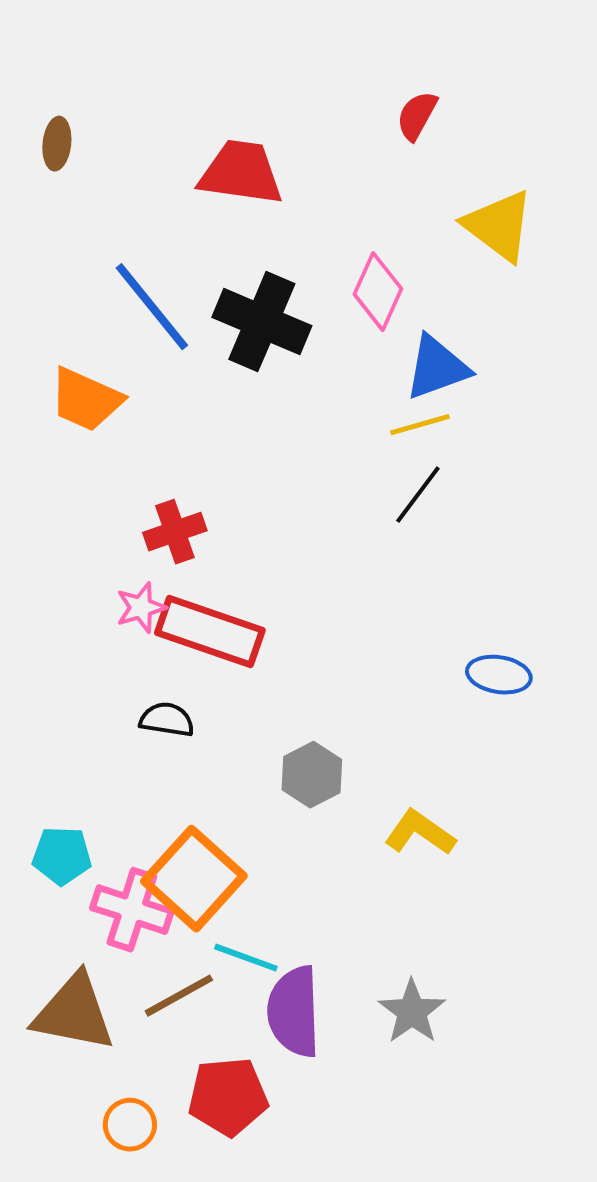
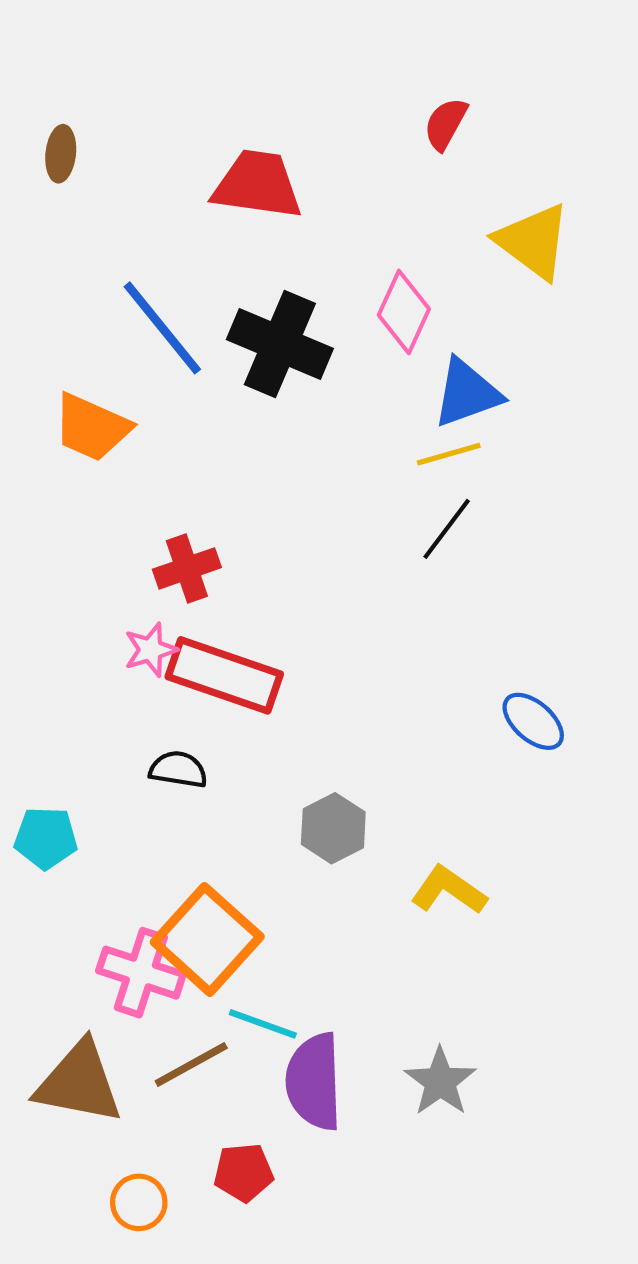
blue ellipse: (499, 675) -> (533, 721), turned 32
cyan pentagon: (62, 856) -> (46, 838), moved
red pentagon: (228, 1097) -> (244, 1172), size x0.7

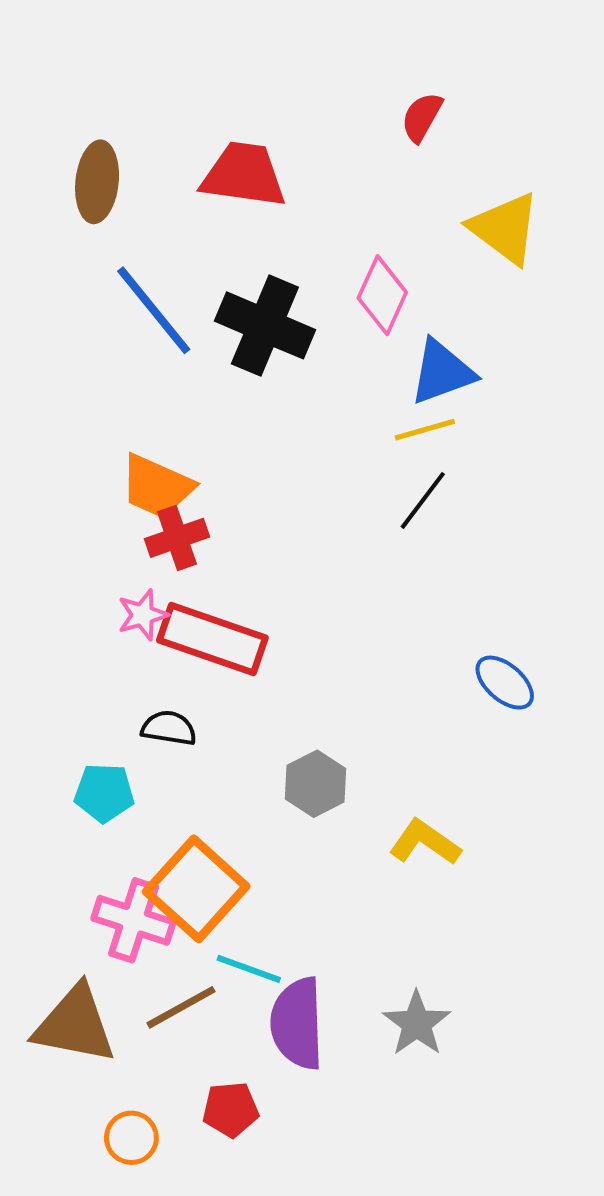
brown ellipse: (61, 154) -> (97, 182), moved, size x1.5
orange trapezoid: (92, 427) -> (157, 486), moved
cyan pentagon: (46, 838) -> (104, 793), moved

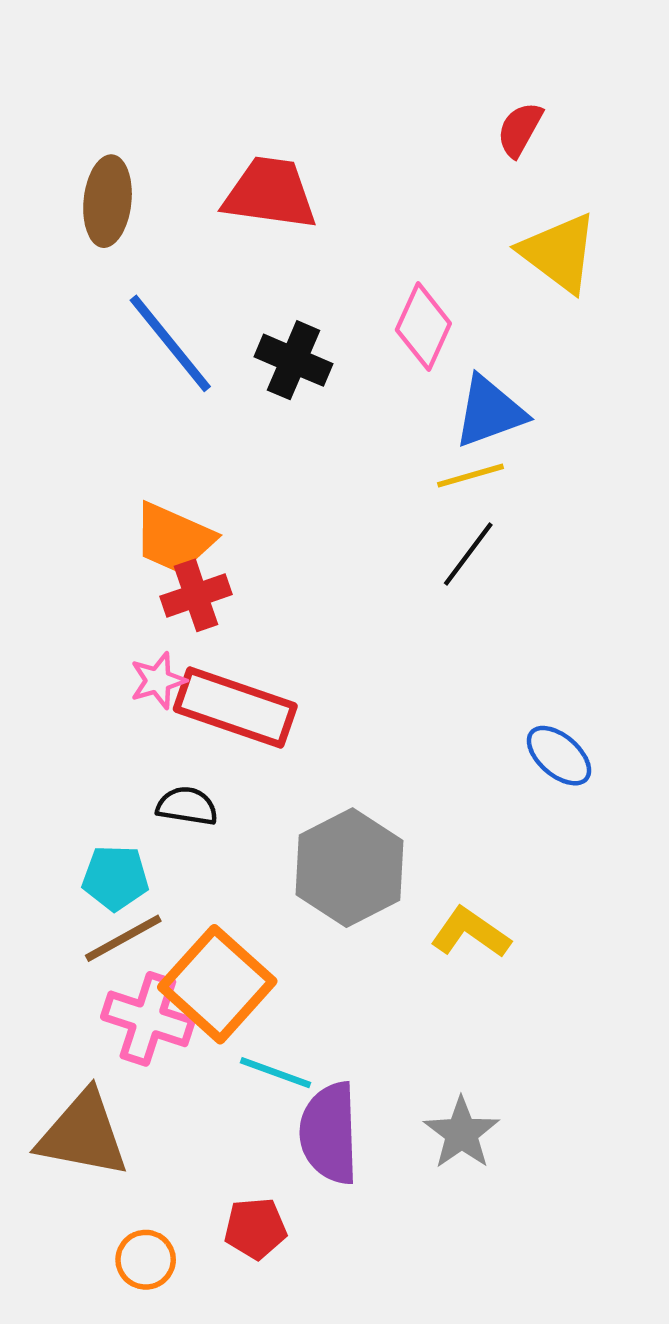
red semicircle: (422, 117) -> (520, 129), moved
black cross: (265, 325) -> (293, 360), size x0.7
gray hexagon: (316, 784) -> (349, 868), size x1.6
brown line: (181, 1007) -> (123, 938), moved

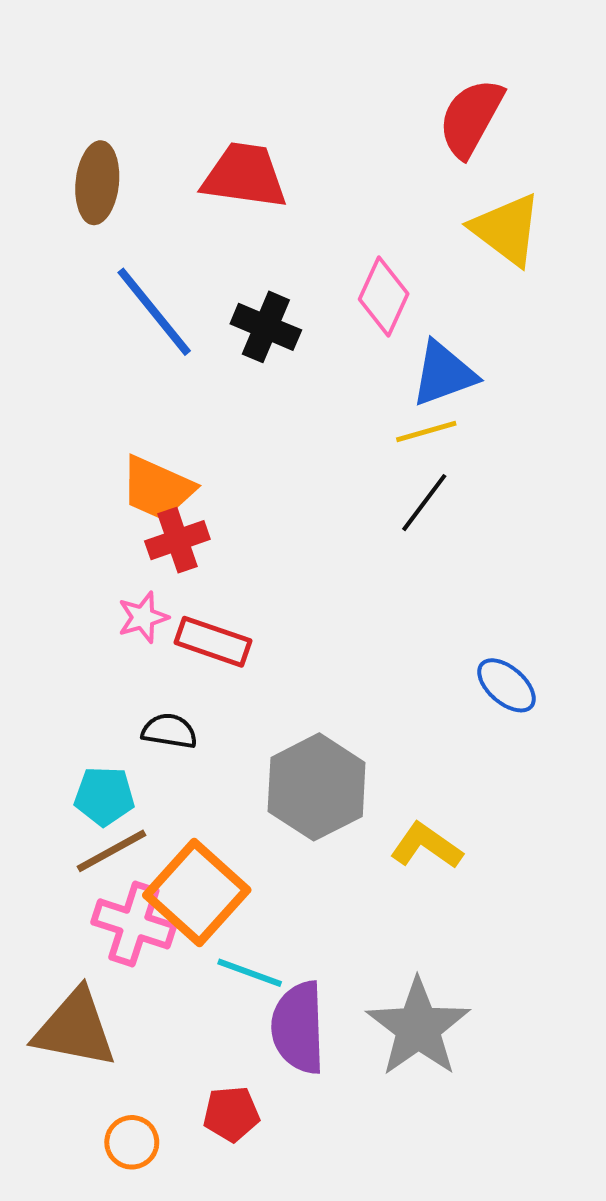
red semicircle: (520, 129) -> (471, 118), size x1.6
red rectangle: (235, 707) -> (213, 642), size x0.7
gray star: (462, 1133) -> (418, 1028), size x1.5

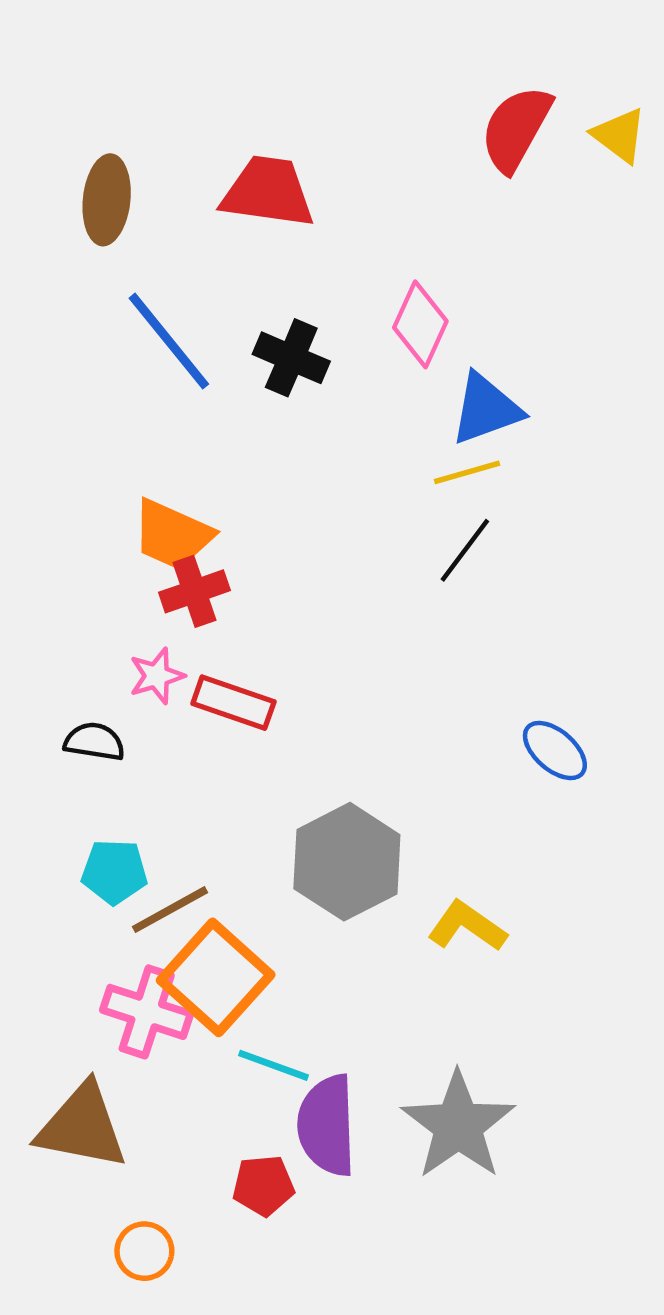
yellow triangle: (506, 229) -> (619, 135), moved, size x0.7
black semicircle: (169, 731) -> (94, 742), moved
brown line: (111, 851) -> (170, 910), moved
red pentagon: (231, 1114) -> (263, 1185), moved

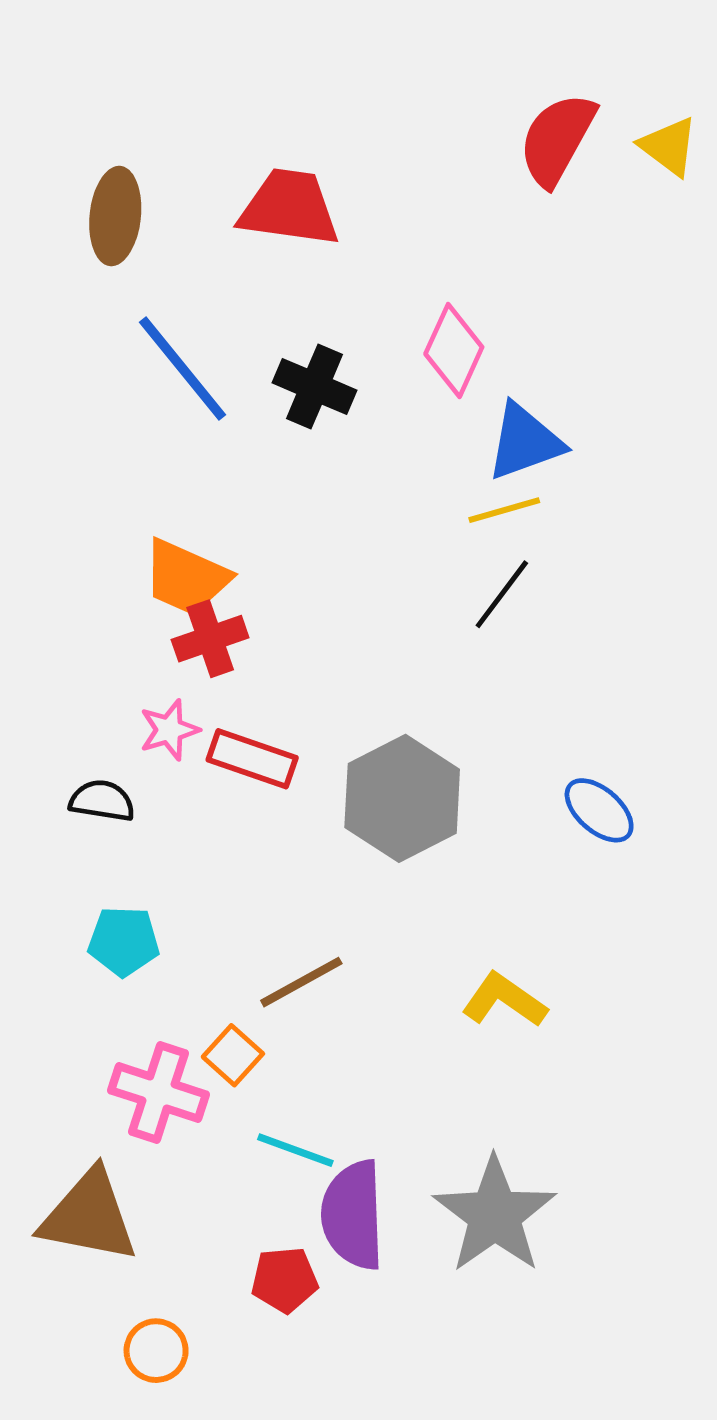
gray hexagon: (347, 862) -> (402, 798), moved
brown line: (170, 910) -> (301, 982), moved
orange square: (216, 977) -> (233, 1055), size x0.5

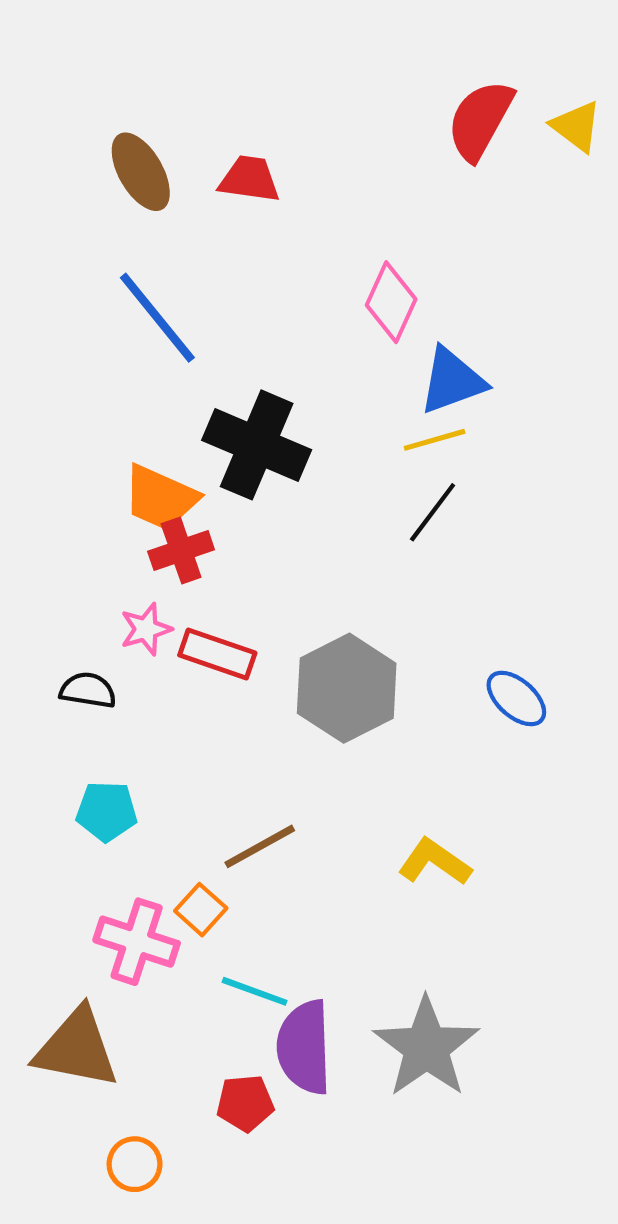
red trapezoid: (289, 208) -> (249, 179), size x0.7
brown ellipse: (115, 216) -> (141, 172), moved, turned -36
black cross: (315, 387) -> (257, 445), moved, size x1.5

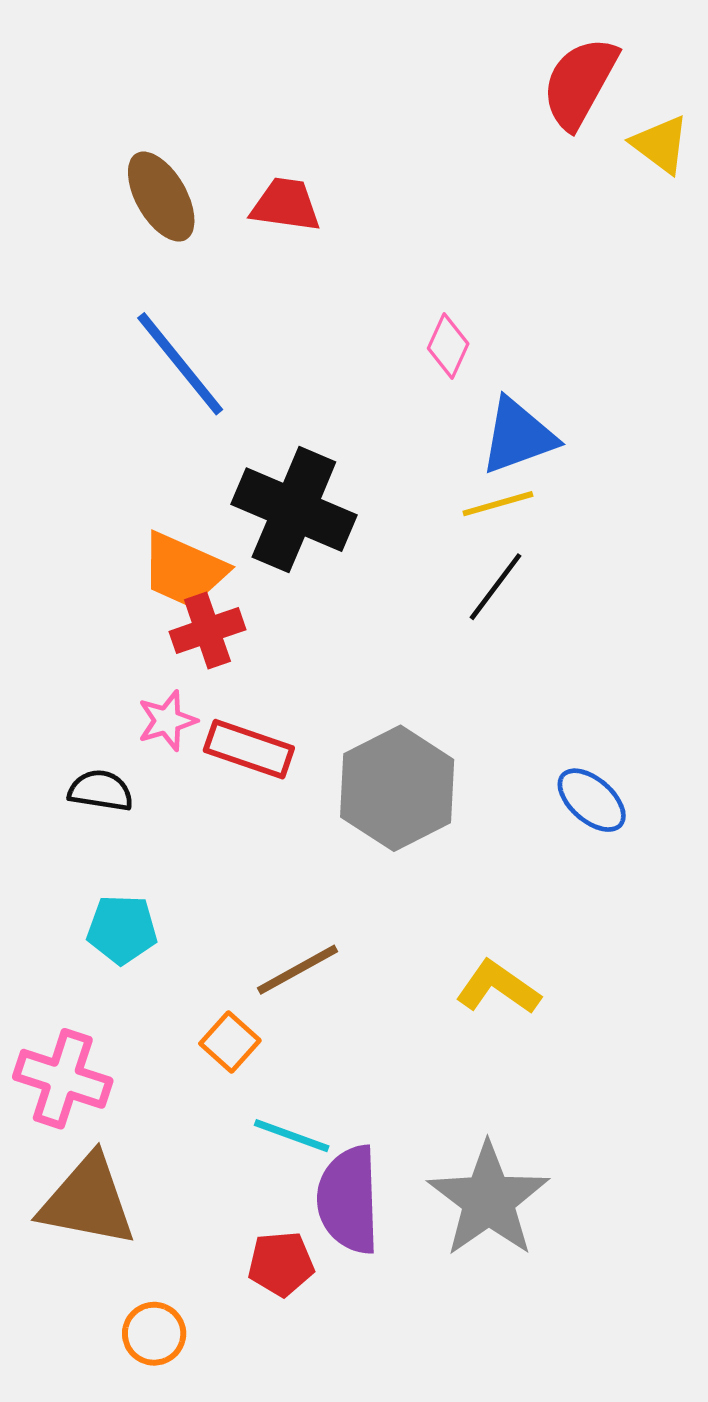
red semicircle: (480, 120) -> (580, 83), moved
pink diamond: (391, 302) -> (448, 346), size x0.7
pink cross: (137, 942) -> (63, 1079), moved

